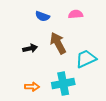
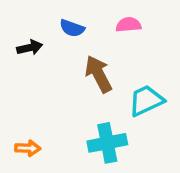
black arrow: (30, 48) -> (30, 48), moved
orange arrow: (32, 87) -> (28, 148), moved

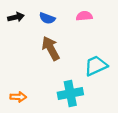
black arrow: (30, 48) -> (16, 17), moved
brown arrow: (98, 74) -> (51, 48), moved

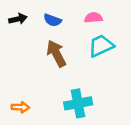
cyan trapezoid: (96, 66) -> (101, 46), moved

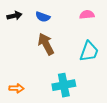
pink semicircle: (93, 18) -> (87, 15), moved
cyan trapezoid: (101, 46) -> (89, 51), moved, turned 135

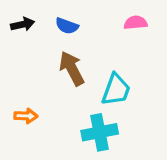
cyan trapezoid: (89, 51) -> (116, 90), moved
orange arrow: (16, 88) -> (26, 116), moved

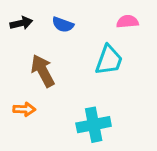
brown arrow: (72, 68) -> (43, 71), moved
cyan trapezoid: (116, 90) -> (109, 60), moved

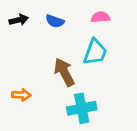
pink semicircle: (127, 22) -> (100, 17), moved
brown arrow: (43, 71) -> (64, 72), moved

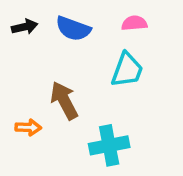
blue semicircle: (55, 21) -> (73, 29), size x1.4
brown arrow: (64, 72) -> (64, 100), moved

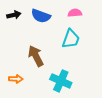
orange arrow: (28, 127) -> (16, 79), moved
cyan cross: (109, 145) -> (61, 81), turned 35

